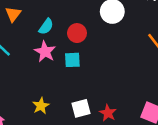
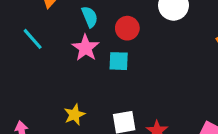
cyan semicircle: (46, 27) -> (90, 17), turned -63

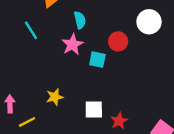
red circle: (127, 28) -> (118, 41), moved

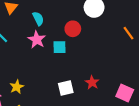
yellow star: (55, 97) -> (17, 87), moved
red star: (119, 121) -> (92, 83), moved

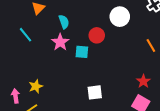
red star: (92, 83) -> (143, 81), moved
white square: (66, 88) -> (95, 92), moved

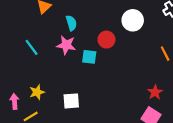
cyan line: (25, 35) -> (32, 47), moved
pink star: (60, 42) -> (66, 45), turned -30
white square: (95, 92) -> (71, 101), moved

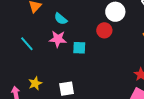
cyan semicircle: (71, 23) -> (61, 19), turned 152
red circle: (106, 40) -> (104, 30), moved

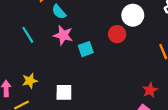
cyan semicircle: (61, 19) -> (59, 12), moved
cyan square: (79, 48) -> (86, 49), turned -32

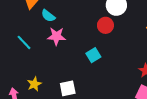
cyan square: (86, 49) -> (93, 55), moved

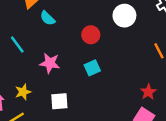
red circle: (105, 25) -> (91, 35), moved
pink star: (56, 36) -> (50, 63), moved

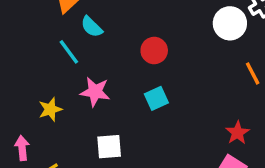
white circle: (124, 16) -> (230, 23), moved
cyan line: (17, 45) -> (69, 52), moved
yellow star: (23, 92) -> (50, 109), moved

